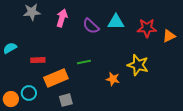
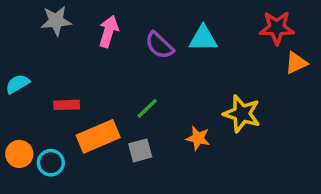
red star: (147, 28) -> (277, 28), moved
green line: (84, 62) -> (147, 108), turned -32
orange circle: (11, 99) -> (19, 154), moved
gray square: (66, 100) -> (140, 150), moved

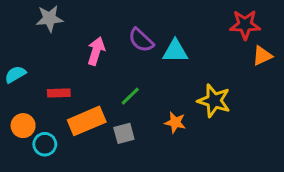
pink arrow: (109, 31) -> (96, 51), moved
cyan triangle: (203, 38) -> (175, 51), moved
orange circle: (19, 154) -> (23, 126), moved

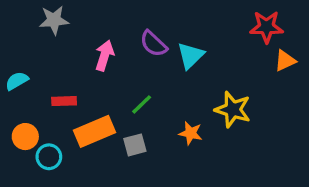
cyan triangle: (175, 51) -> (191, 56), turned -44

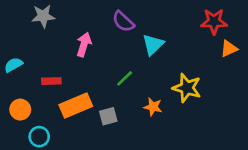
purple semicircle: (153, 44) -> (123, 21), moved
green line: (142, 104) -> (125, 78), moved
cyan circle: (49, 157) -> (39, 137), moved

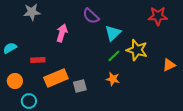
orange triangle: (229, 49) -> (169, 65), moved
green line: (125, 78) -> (114, 56), moved
yellow star: (187, 88) -> (137, 50), moved

